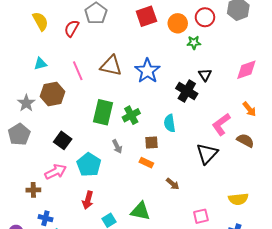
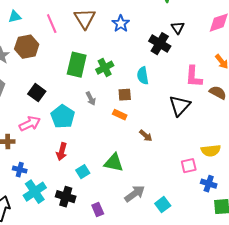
brown triangle: (111, 66) -> (85, 19), turned 45
blue star: (147, 71) -> (121, 24), size x0.7
pink L-shape: (221, 124) -> (194, 77), turned -50
pink square: (201, 216) -> (189, 166), moved

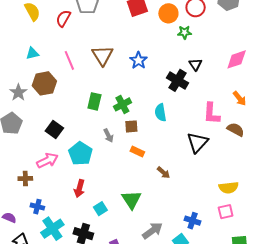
green rectangle: (77, 65) -> (94, 101), size x0.7
brown square: (125, 95) -> (131, 126), moved
green triangle: (114, 163) -> (131, 200), turned 45
pink square: (189, 166) -> (226, 212), moved
blue cross: (209, 184) -> (193, 221), moved

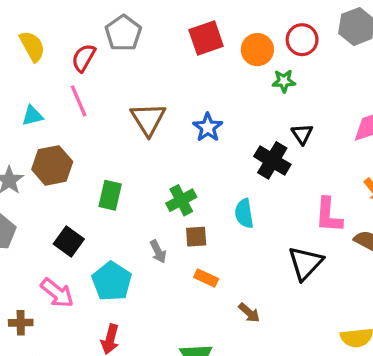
pink line: (69, 60) -> (79, 101), moved
green rectangle: (94, 101) -> (110, 195), moved
pink arrow: (47, 161) -> (57, 293), turned 65

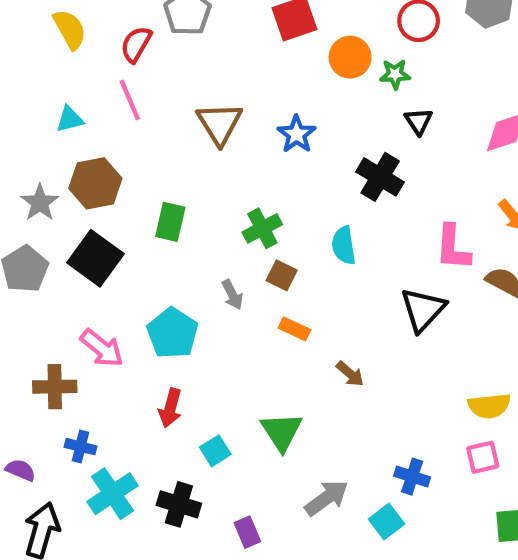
orange circle: (257, 50) -> (350, 57), moved
black triangle: (302, 134) -> (419, 121), moved
brown square: (196, 237) -> (282, 275), turned 30
black square: (69, 242) -> (95, 258), moved, size x1.4
brown cross: (21, 323) -> (55, 387), size x1.4

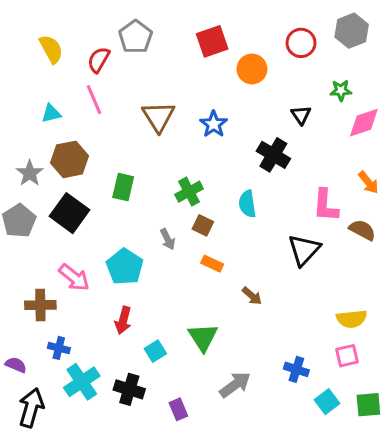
green star: (395, 74) -> (341, 90), moved
cyan square: (386, 521) -> (327, 402), moved

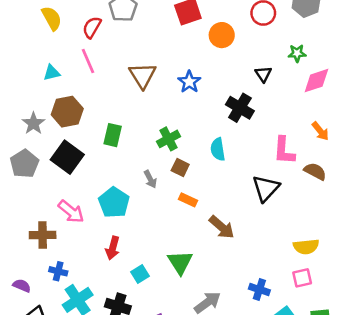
brown arrow: (252, 296) -> (222, 227), size x1.5

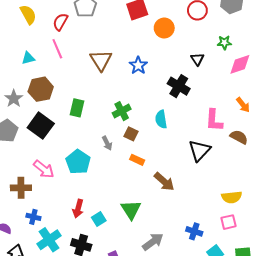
red arrow: (113, 248) -> (78, 209), moved

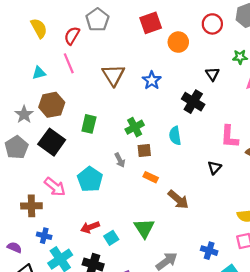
brown square: (131, 134) -> (144, 151), turned -32
black triangle: (199, 150) -> (214, 168), size x0.6
red arrow: (78, 209) -> (90, 227), turned 54

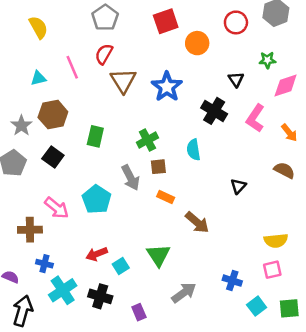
red semicircle: (72, 36) -> (104, 54), moved
blue star: (152, 80) -> (167, 87), size x1.4
pink L-shape: (229, 137) -> (255, 118), moved, turned 30
black square: (52, 142) -> (53, 157), size x0.7
gray arrow: (120, 160) -> (130, 178), size x1.5

